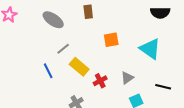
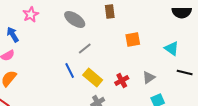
cyan triangle: (150, 49) -> (172, 48), size x0.7
yellow rectangle: (79, 67) -> (93, 77), moved
black line: (163, 87) -> (185, 72), moved

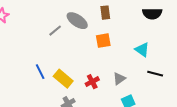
brown rectangle: (110, 11) -> (105, 13), moved
gray ellipse: (75, 19) -> (77, 21), moved
gray line: (85, 48) -> (55, 31), moved

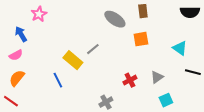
gray line: (55, 31) -> (93, 49), moved
blue line: (40, 72) -> (58, 80), moved
yellow rectangle: (63, 79) -> (73, 60), moved

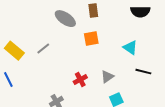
yellow rectangle: (73, 60) -> (14, 51), moved

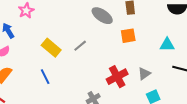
cyan triangle: (130, 48) -> (167, 45), turned -35
red cross: (80, 80) -> (117, 77), size x1.5

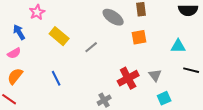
yellow rectangle: (51, 48) -> (59, 36), moved
gray triangle: (144, 74) -> (155, 75), turned -32

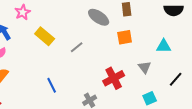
black line: (191, 70) -> (176, 79), moved, turned -63
gray triangle: (155, 75) -> (145, 67), moved
blue line: (56, 78) -> (52, 85), moved

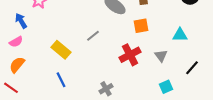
yellow rectangle: (45, 36) -> (61, 50), moved
red cross: (114, 78) -> (130, 55), moved
blue line: (52, 85) -> (61, 80), moved

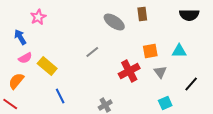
orange square: (141, 26) -> (150, 51), moved
pink semicircle: (16, 42) -> (25, 58), moved
yellow rectangle: (61, 50) -> (47, 66), moved

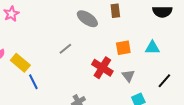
red cross: (129, 71) -> (102, 68), turned -30
gray triangle: (160, 72) -> (128, 76), moved
blue line: (60, 96) -> (33, 82), moved

